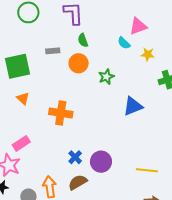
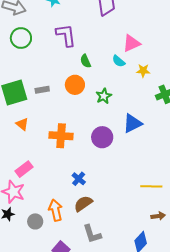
green semicircle: (83, 40) -> (86, 61), moved
gray rectangle: (53, 51) -> (42, 90), moved
purple circle: (101, 162) -> (102, 137), moved

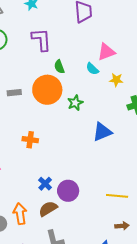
orange circle: (75, 85) -> (47, 90), size x1.5
orange cross: (61, 136) -> (30, 140), size x0.7
purple circle: (102, 137) -> (68, 191), moved

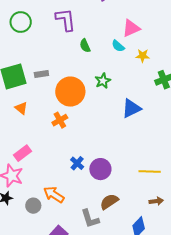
orange circle: (47, 90) -> (70, 92), moved
orange cross: (30, 140) -> (60, 120), turned -35
brown semicircle: (48, 209) -> (109, 202), moved
orange arrow: (20, 214) -> (54, 195), turned -45

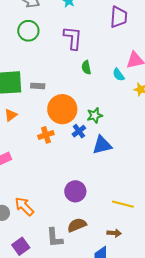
green star: (103, 81) -> (95, 115), moved
orange triangle: (21, 108) -> (11, 115), turned 32
blue triangle: (131, 108) -> (102, 145), moved
blue cross: (77, 163) -> (79, 131), moved
brown arrow: (156, 201) -> (114, 233), moved

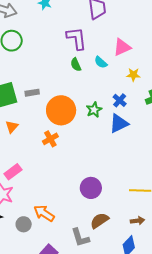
purple L-shape: (73, 38) -> (77, 38), moved
cyan semicircle: (119, 75) -> (101, 62), moved
blue cross: (79, 131) -> (120, 100), moved
blue triangle: (102, 145) -> (119, 123), moved

